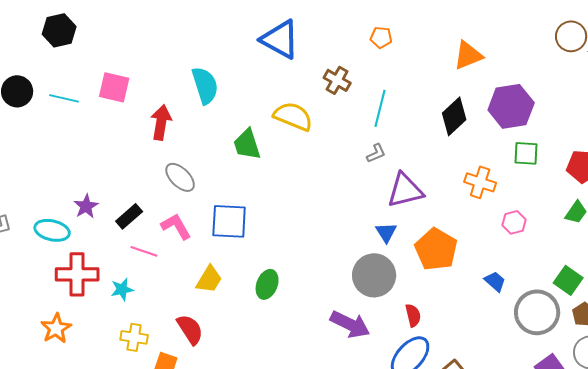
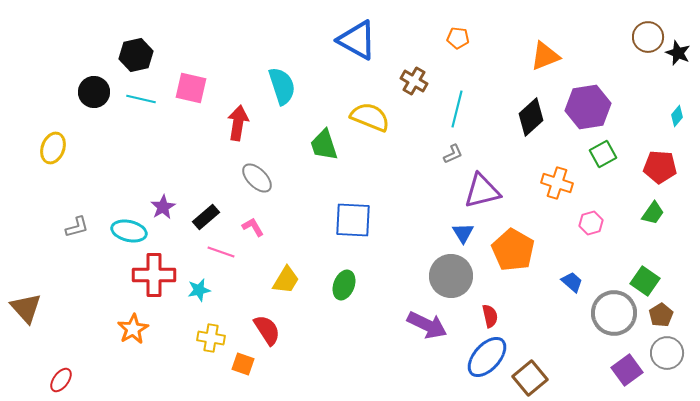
black hexagon: (59, 30) -> (136, 55), moved
green square: (526, 153) -> (603, 154), turned -32
blue square: (229, 221) -> (353, 220), moved
pink L-shape: (176, 226) -> (253, 227), size x0.7

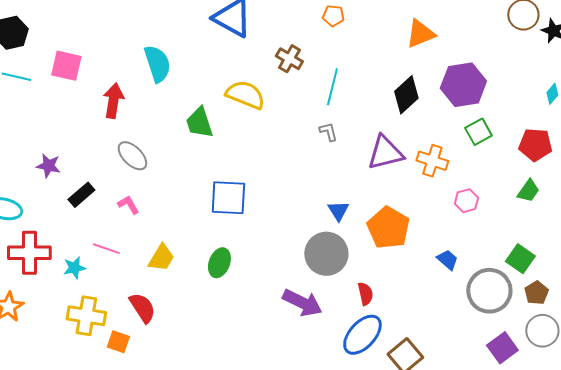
gray L-shape: (453, 154) -> (328, 132), turned -80
purple triangle: (482, 191) -> (385, 153), moved
purple star: (163, 207) -> (48, 166), moved, turned -30
pink line: (221, 252) -> (106, 249), moved
yellow cross: (211, 338) -> (86, 316), size x1.4

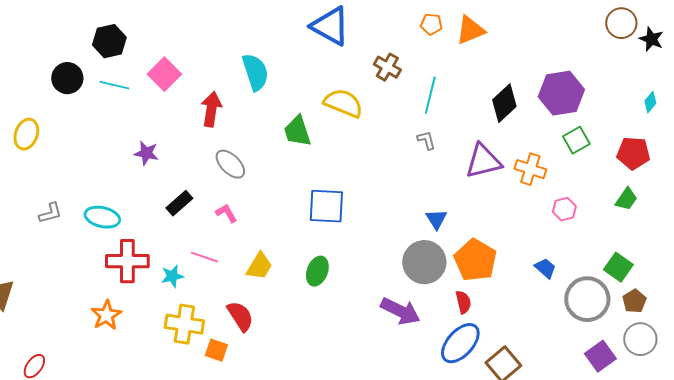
orange triangle: (420, 34) -> (470, 30), moved
pink square: (66, 66) -> (164, 74), turned 32
purple star: (48, 166) -> (146, 153), moved
orange pentagon: (388, 228) -> (475, 260), moved

